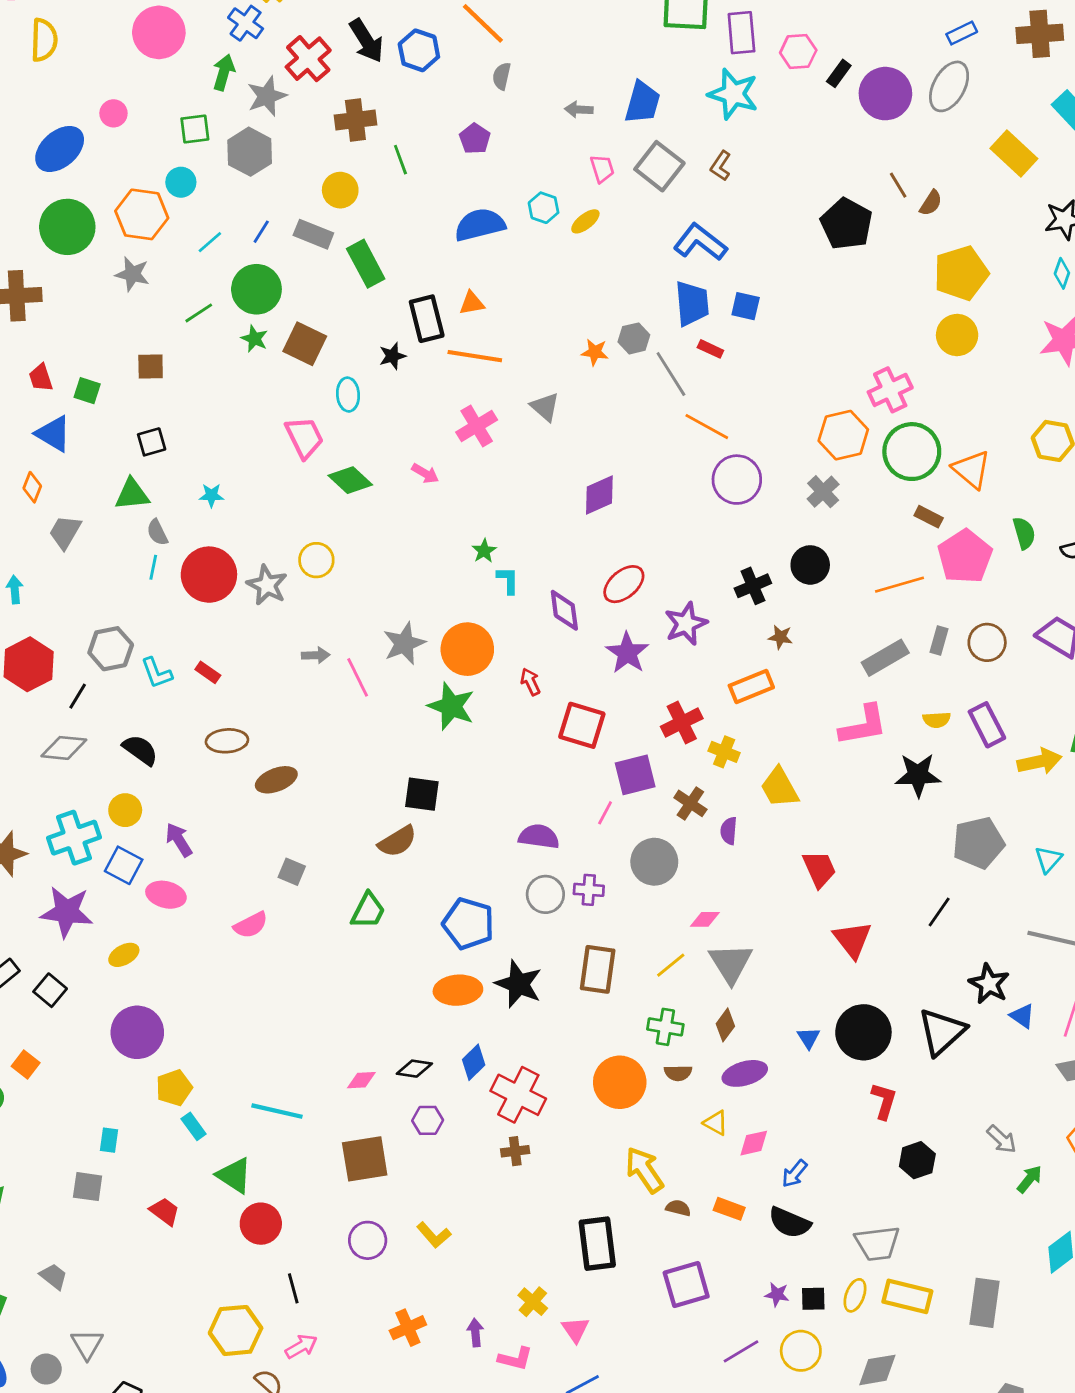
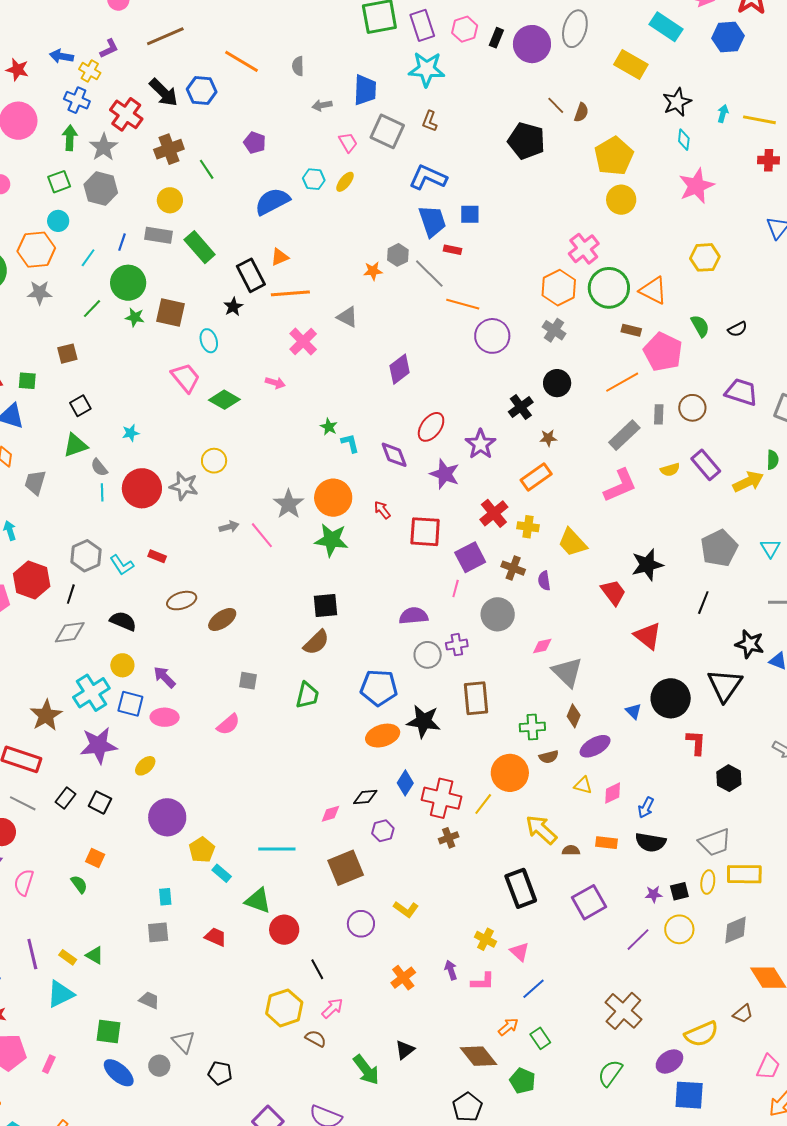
gray semicircle: (502, 76) -> (298, 66), moved
black star: (918, 775) -> (647, 565), moved
yellow line: (671, 965) -> (483, 804), moved

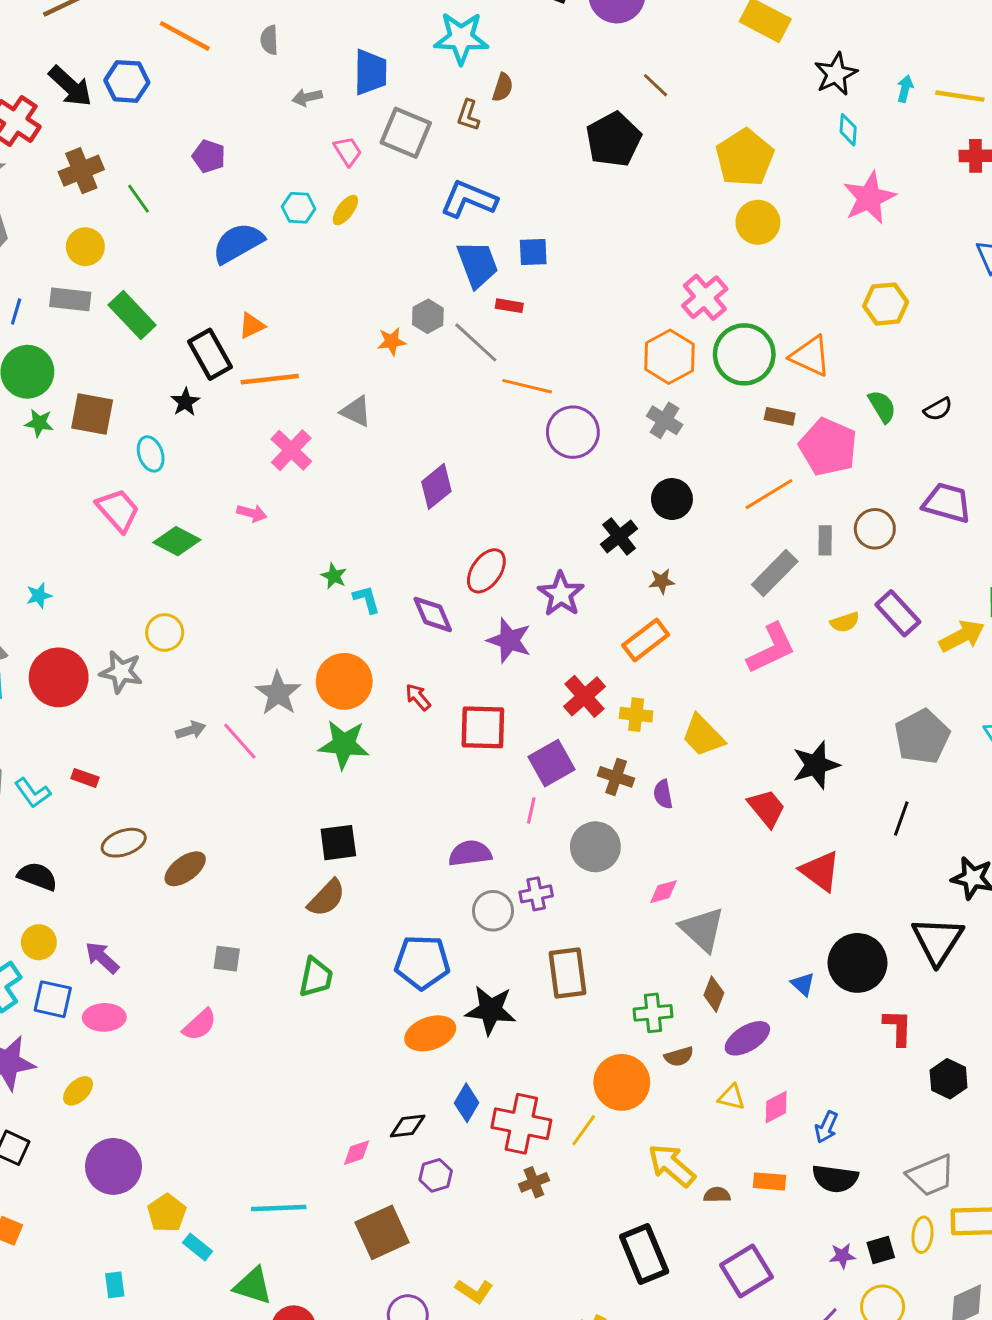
brown semicircle: (581, 112) -> (503, 87), moved
black pentagon: (526, 141) -> (614, 139), turned 30

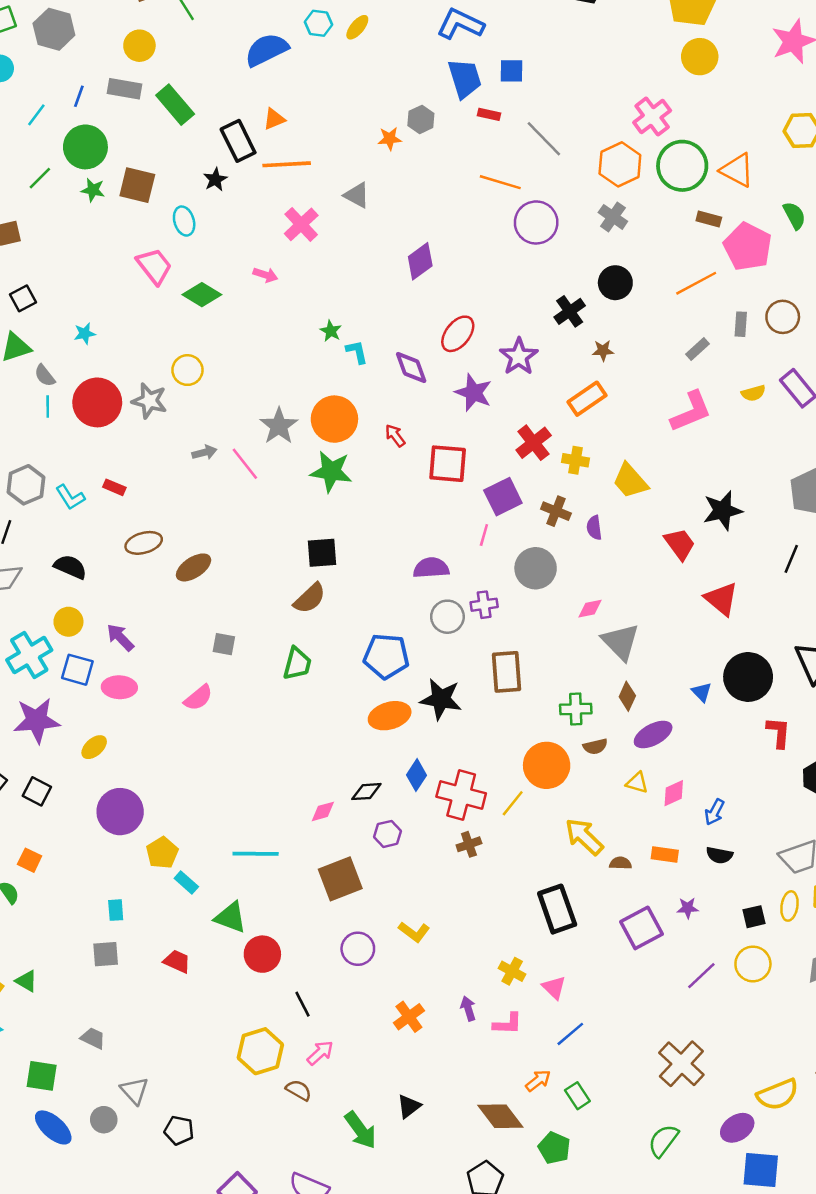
gray line: (476, 342) -> (544, 139), moved
gray rectangle: (775, 573) -> (697, 349), size x0.6
black semicircle: (835, 1179) -> (719, 855), size x0.7
purple star: (842, 1256) -> (688, 908), moved

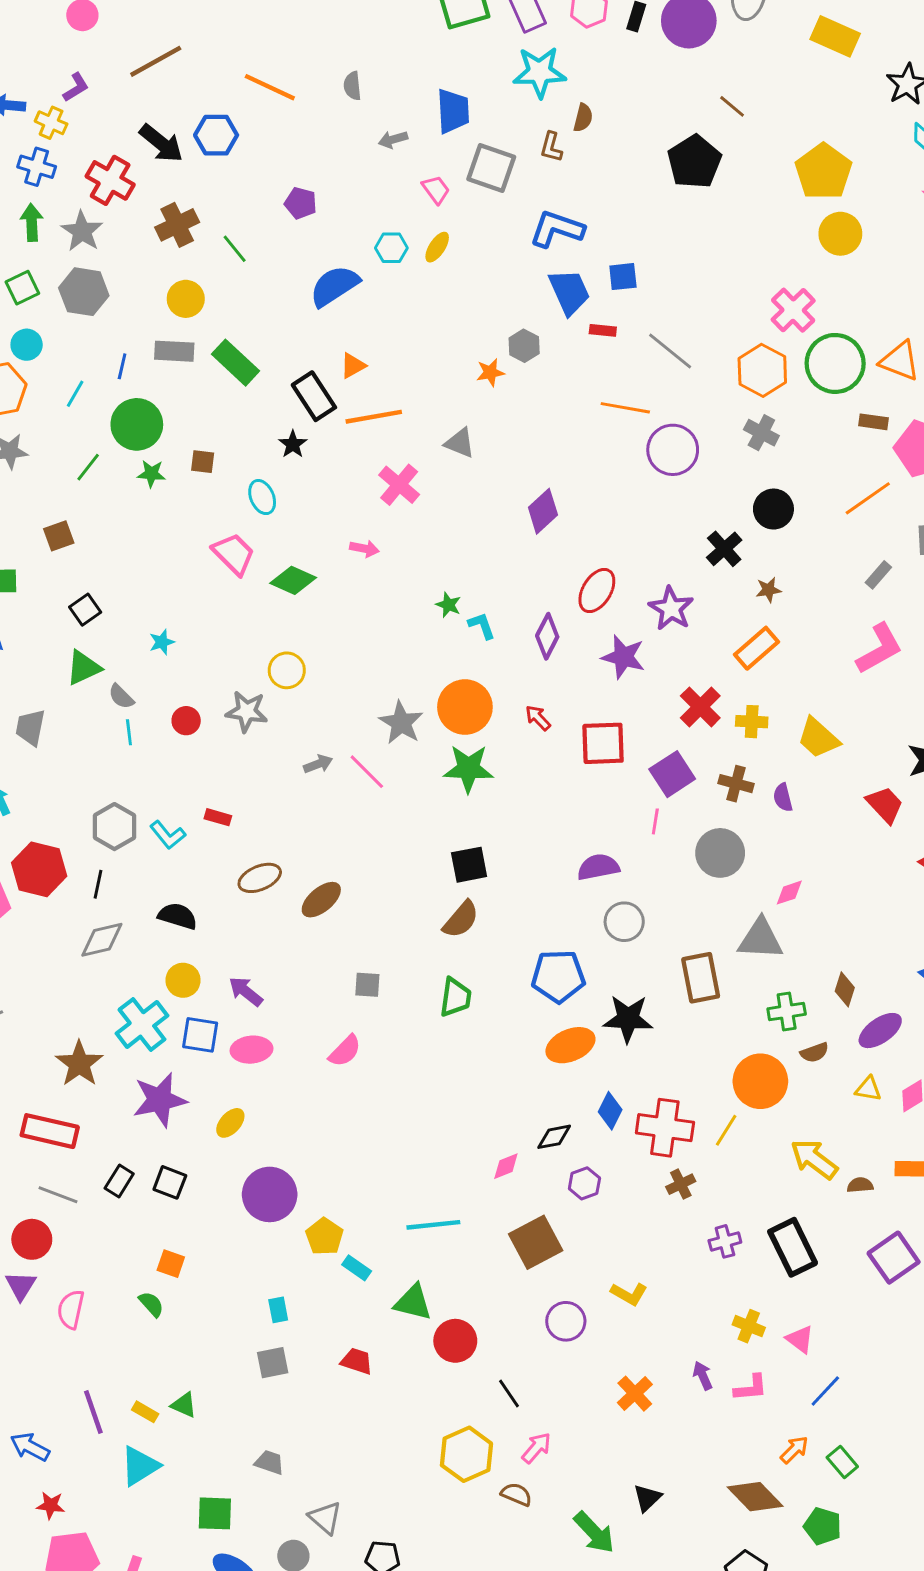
brown square: (137, 185) -> (203, 462), size x0.6
purple diamond: (411, 367) -> (547, 636), turned 54
red circle: (97, 402) -> (186, 721), size x0.5
purple cross: (484, 605) -> (725, 1241), moved
gray triangle: (621, 642) -> (760, 939), moved, turned -36

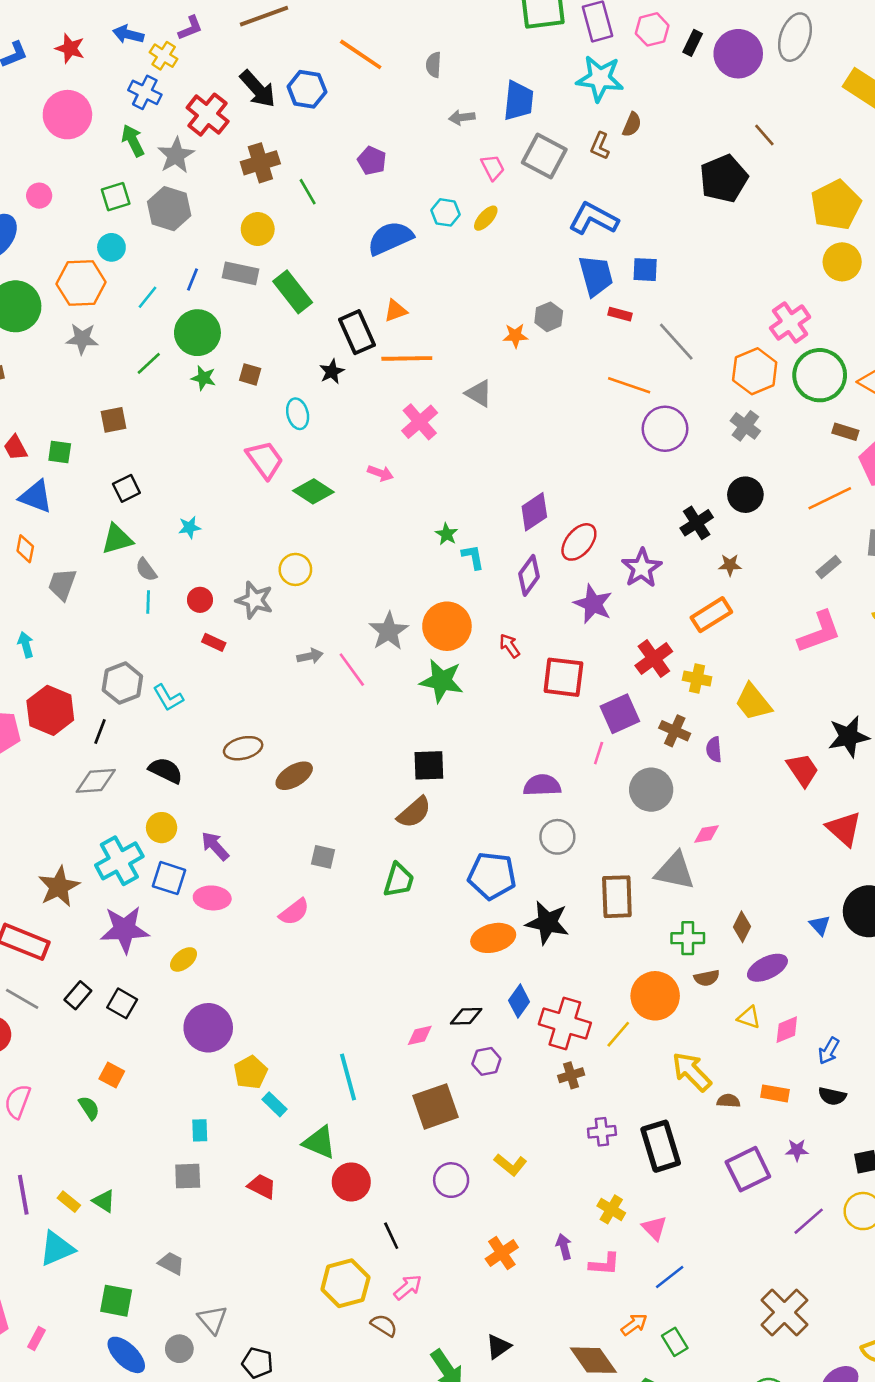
green arrow: (32, 222) -> (133, 141), turned -32
purple diamond: (543, 511) -> (534, 512), moved
red rectangle: (218, 817) -> (214, 642), moved
cyan line: (433, 1225) -> (348, 1077), turned 72

